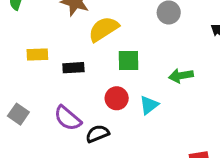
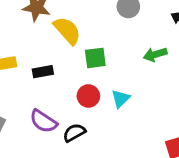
yellow semicircle: (104, 29) -> (67, 31), turned 88
green arrow: (181, 76) -> (155, 54), moved

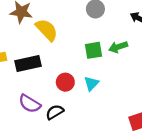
green square: (95, 58) -> (94, 50), moved
black rectangle: (43, 72) -> (28, 64), size x1.5

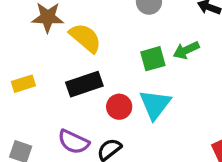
black rectangle: (28, 64) -> (84, 84), moved
cyan triangle: (91, 83) -> (155, 104), size x1.5

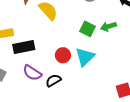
green square: (153, 59) -> (87, 29), turned 35
black rectangle: (84, 84) -> (24, 47), moved

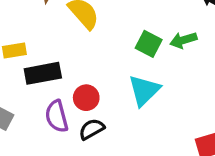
red circle: (63, 55) -> (86, 98), moved
purple semicircle: (32, 73) -> (57, 116), turned 42

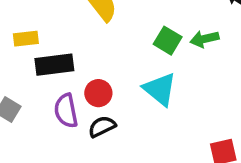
cyan triangle: (144, 90) -> (160, 89), turned -40

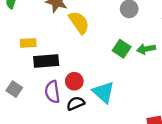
cyan triangle: (160, 89) -> (103, 92), moved

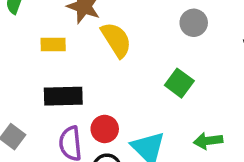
yellow rectangle: (28, 43) -> (53, 45), moved
green arrow: (146, 49) -> (208, 141), moved

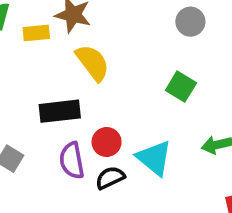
yellow semicircle: (116, 40) -> (93, 63), moved
yellow rectangle: (53, 45) -> (36, 33), moved

